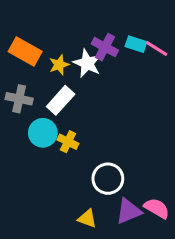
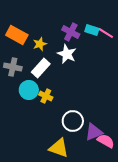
white star: (87, 63) -> (67, 54), moved
purple triangle: (129, 211) -> (94, 132), moved
yellow triangle: (87, 219) -> (59, 148), size x1.5

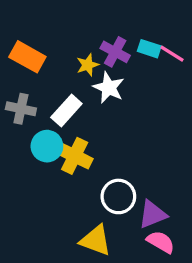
yellow star: (40, 44) -> (88, 65), moved
yellow cross: (46, 96) -> (75, 156), size x1.5
pink semicircle: (106, 141) -> (161, 242), moved

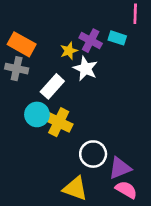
pink line: (172, 54) -> (135, 14), moved, turned 60
gray cross: (21, 109) -> (17, 69), moved

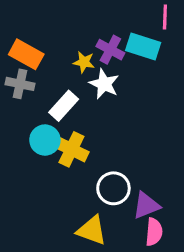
cyan rectangle: (117, 38) -> (143, 47), size x1.5
yellow star: (69, 51) -> (84, 62), turned 30
pink semicircle: (126, 190) -> (154, 232), turned 65

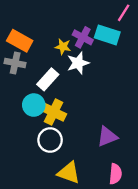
pink line: (165, 17) -> (124, 13), turned 30
white star: (104, 84) -> (78, 63), turned 30
white circle: (113, 188) -> (50, 140), moved
purple triangle: (146, 205) -> (107, 137), moved

